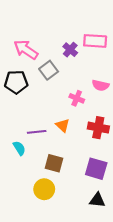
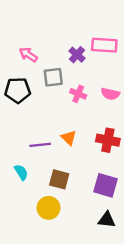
pink arrow: (26, 50) -> (28, 55), size x0.7
gray square: (49, 70) -> (53, 77), turned 30
pink cross: (77, 98) -> (78, 94), moved
cyan semicircle: (19, 148) -> (21, 172), moved

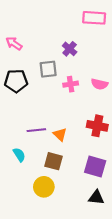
pink rectangle: (104, 45) -> (94, 18), moved
pink arrow: (28, 55) -> (14, 43), moved
pink cross: (78, 94) -> (71, 84), turned -32
orange triangle: (69, 138) -> (60, 134), moved

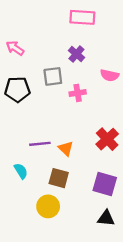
pink rectangle: (94, 18) -> (82, 17), moved
pink semicircle: (99, 84) -> (110, 75), moved
red cross: (97, 126) -> (107, 139), turned 36

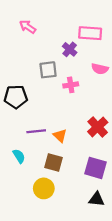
pink rectangle: (82, 17) -> (90, 33), moved
pink arrow: (15, 48) -> (28, 27), moved
black pentagon: (17, 89) -> (16, 97), moved

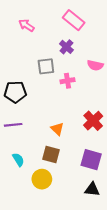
pink rectangle: (90, 33) -> (74, 20), moved, turned 35
purple line: (36, 131) -> (13, 125), moved
cyan semicircle: (19, 156) -> (18, 160), moved

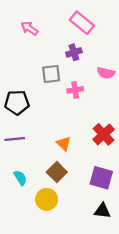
purple cross: (66, 47) -> (74, 52), turned 32
brown square: (51, 154) -> (57, 172), turned 30

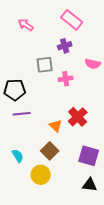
red cross: (104, 134) -> (78, 117), moved
purple line: (15, 139) -> (22, 114), moved

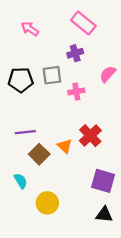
pink semicircle: (93, 64) -> (108, 74), turned 119
black pentagon: (15, 90) -> (21, 80), moved
brown square: (50, 151) -> (39, 154), moved

